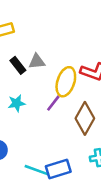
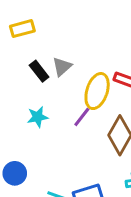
gray triangle: (37, 62) -> (62, 67), turned -36

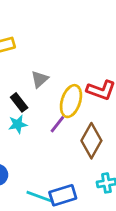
black rectangle: (39, 71) -> (19, 102), moved

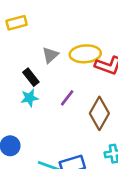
yellow ellipse: (71, 101) -> (85, 54), moved, turned 68

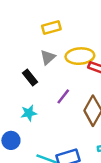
yellow rectangle: (17, 23) -> (51, 28), moved
cyan star: (30, 98) -> (29, 113), moved

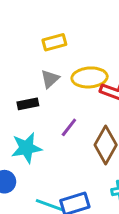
black rectangle: (30, 77) -> (28, 104), turned -63
cyan star: (29, 113) -> (26, 148), size x1.5

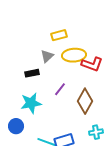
yellow rectangle: (54, 42) -> (59, 35), moved

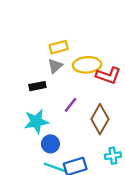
yellow rectangle: (59, 35) -> (59, 47), moved
blue circle: (16, 126) -> (50, 144), moved

